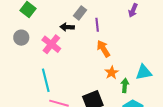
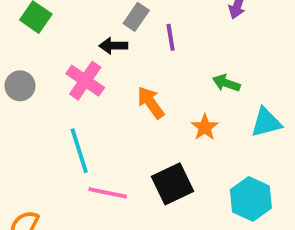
gray circle: (21, 38) -> (20, 86), moved
orange arrow: (103, 49) -> (151, 103), moved
green arrow: (125, 85) -> (226, 83), moved, turned -72

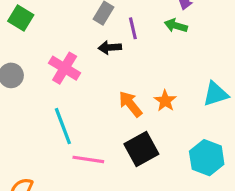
black arrow: (113, 46) -> (110, 47), moved
green arrow: (226, 83) -> (176, 26), moved
orange arrow: (151, 103) -> (130, 104), moved

